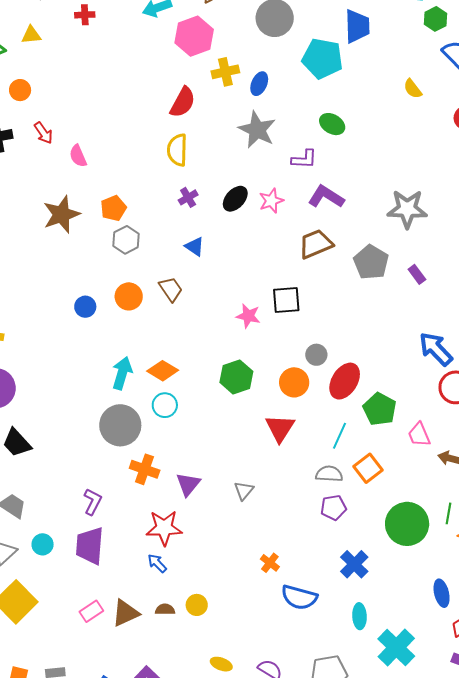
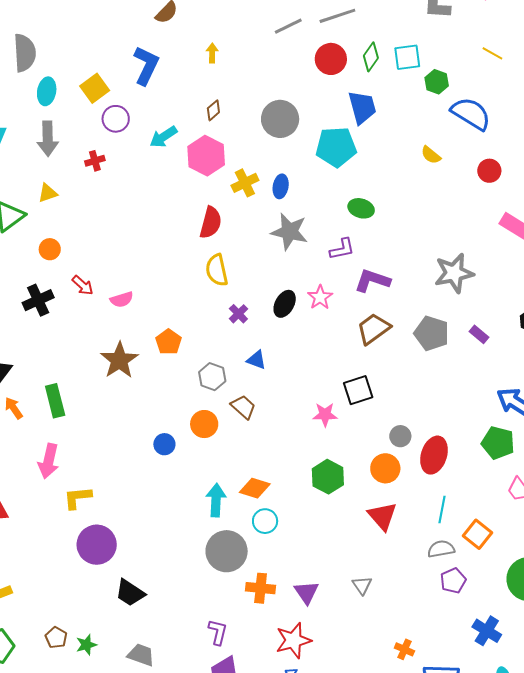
pink semicircle: (78, 156) -> (122, 299), turned -70
gray hexagon: (126, 240) -> (212, 377), moved
green pentagon: (380, 409) -> (498, 443), moved

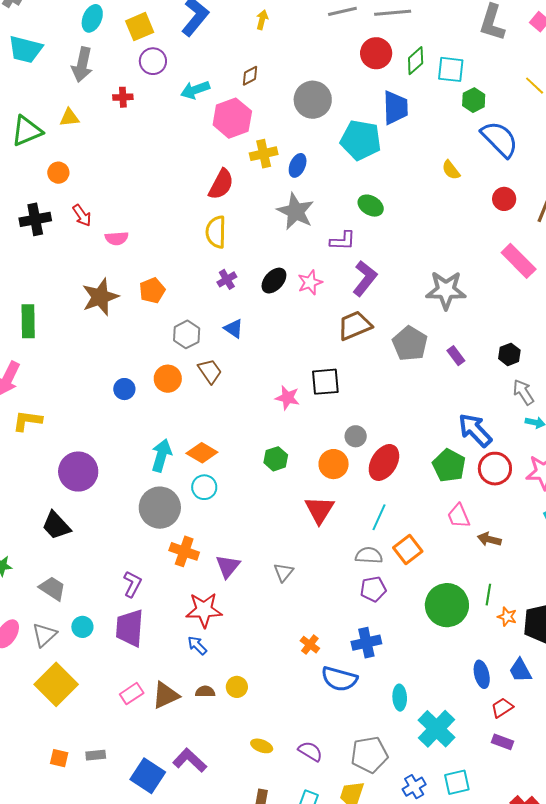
purple L-shape: (372, 280) -> (365, 278), turned 96
green hexagon: (328, 477) -> (276, 459), size x0.7
purple circle: (97, 545) -> (78, 472), moved
blue cross: (487, 631) -> (366, 643), moved, turned 32

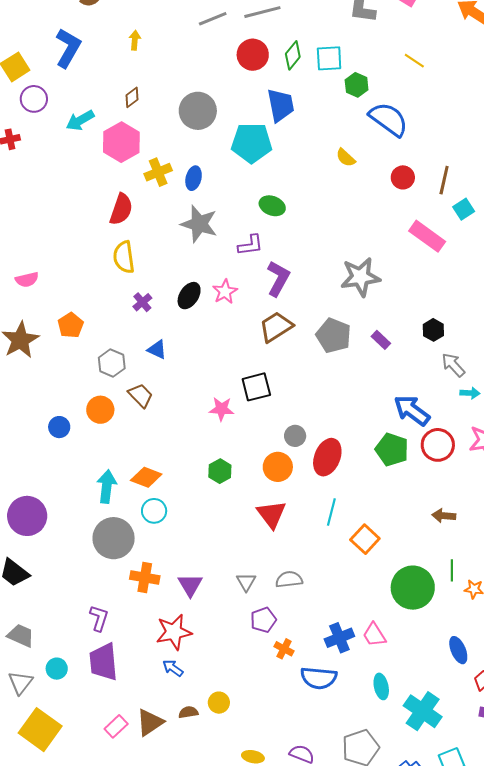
pink trapezoid: (459, 516) -> (374, 635), moved
gray semicircle: (369, 555) -> (289, 579), moved
purple pentagon: (373, 589) -> (263, 620), moved

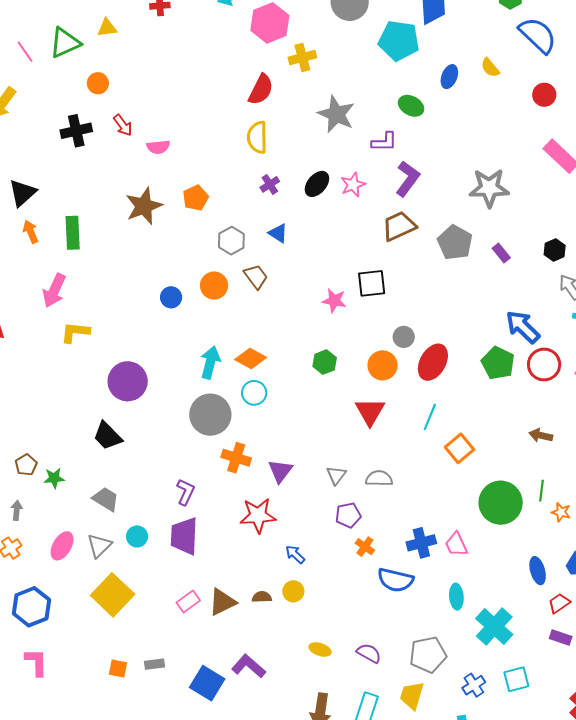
blue ellipse: (194, 178) -> (449, 77), moved
blue arrow: (173, 668) -> (295, 554), moved

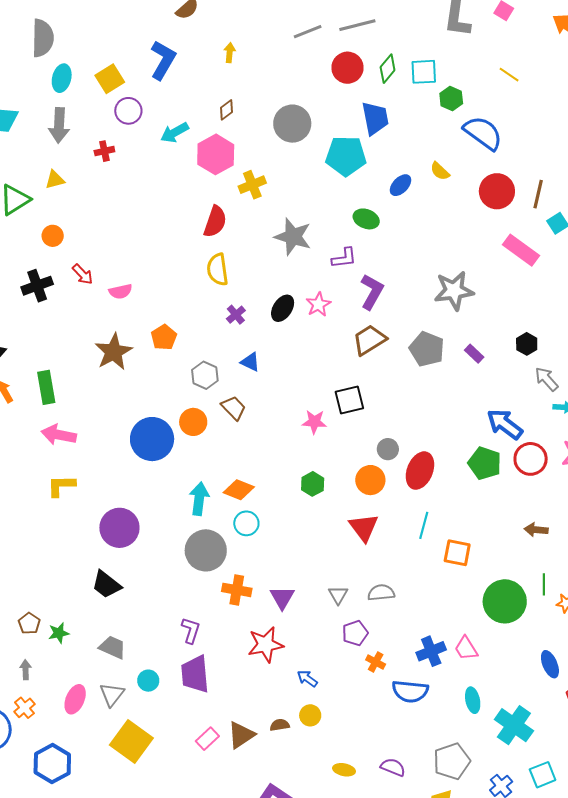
blue ellipse: (449, 77) -> (401, 185), turned 30
red circle: (544, 95) -> (497, 191), size x1.5
pink arrow: (54, 291) -> (59, 435), moved, turned 84
blue circle: (171, 297) -> (152, 439), size x2.0
orange square: (460, 448) -> (457, 553), turned -32

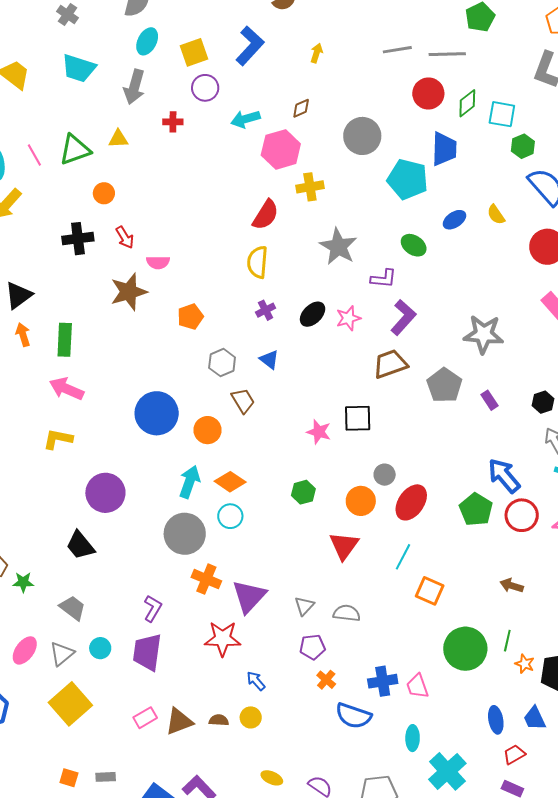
brown star: (114, 352) -> (129, 292), moved
orange circle: (193, 422) -> (207, 430), moved
purple triangle: (282, 598) -> (249, 596), size x1.4

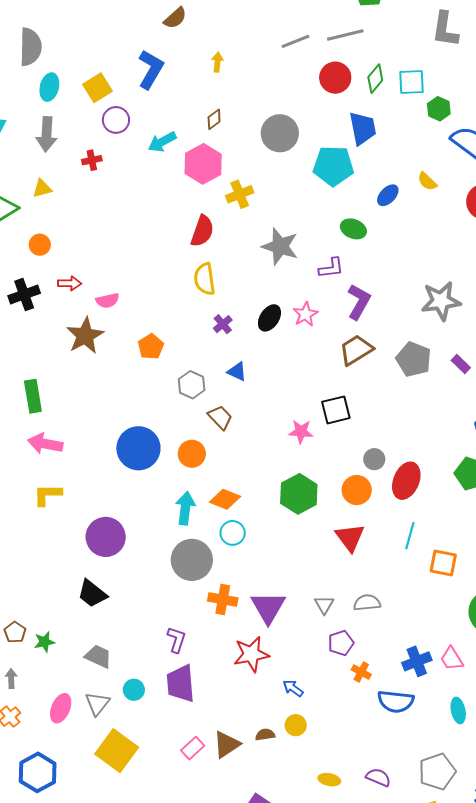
red arrow: (125, 237) -> (70, 283), turned -45
green hexagon: (303, 492) -> (299, 494), size x1.6

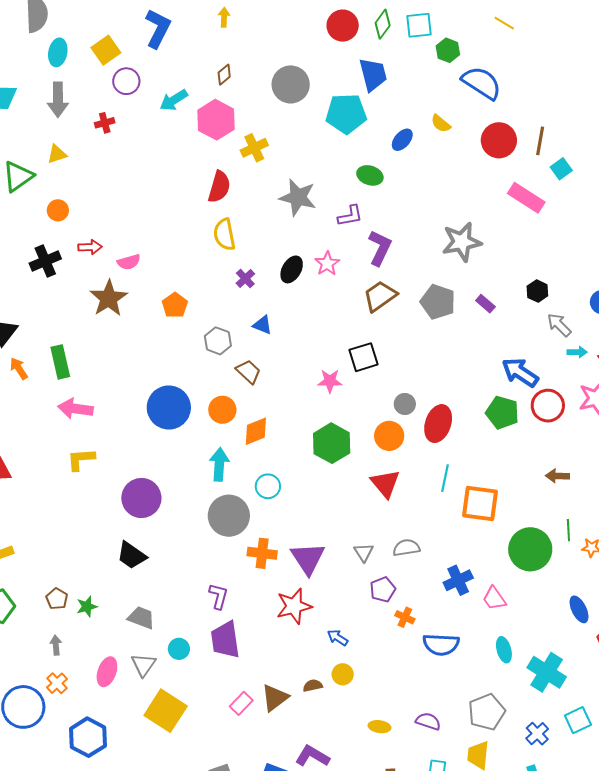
orange diamond: (225, 499) -> (256, 431), moved, turned -40
orange square: (443, 563) -> (480, 503), size x1.4
blue cross: (417, 661) -> (458, 580), moved

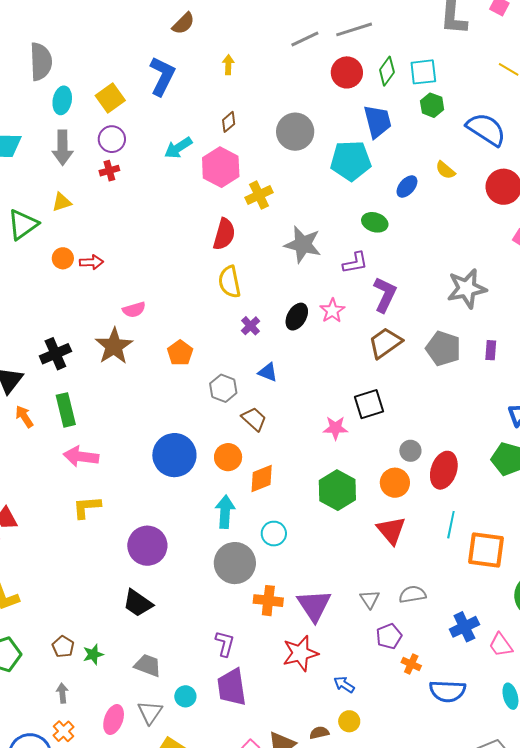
green hexagon: (448, 50) -> (432, 105), moved
purple circle: (126, 81) -> (112, 139), moved
red arrow: (90, 247) -> (91, 262), moved
black cross: (45, 261) -> (55, 354), moved
purple rectangle: (485, 304) -> (491, 350), turned 54

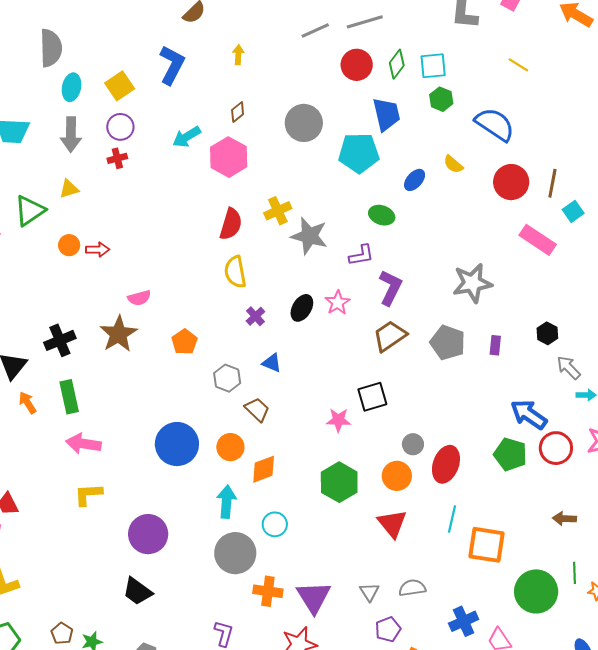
yellow cross: (259, 195) -> (278, 211), moved

